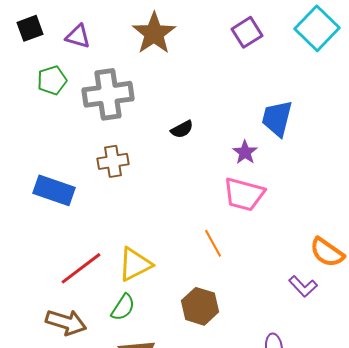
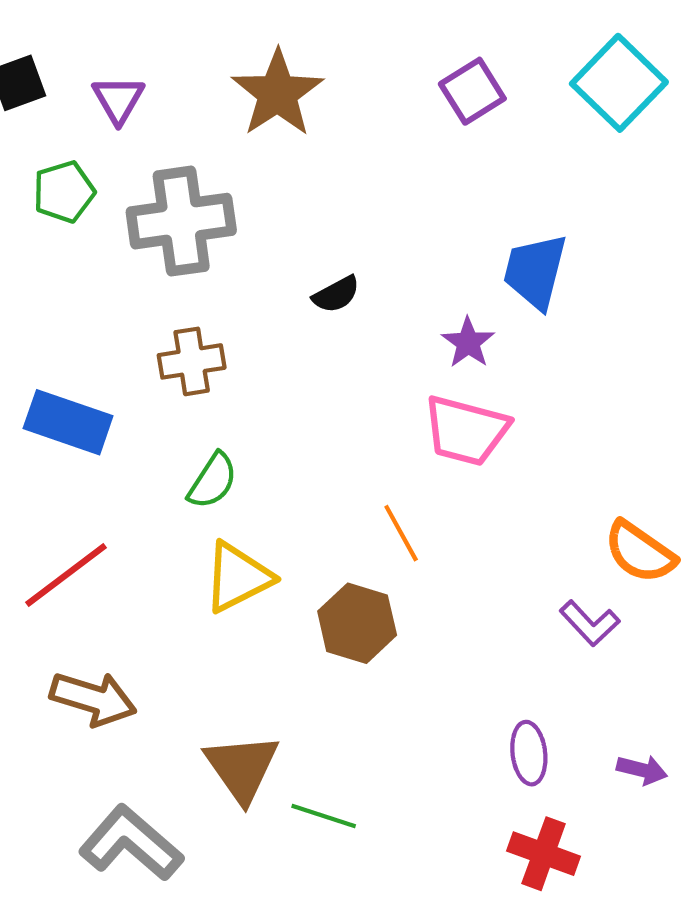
purple triangle: (78, 36) -> (118, 100), turned 44
red line: (81, 268) -> (66, 575), moved
brown hexagon: (200, 306) -> (357, 623), moved
green semicircle: (123, 307) -> (213, 481), moved

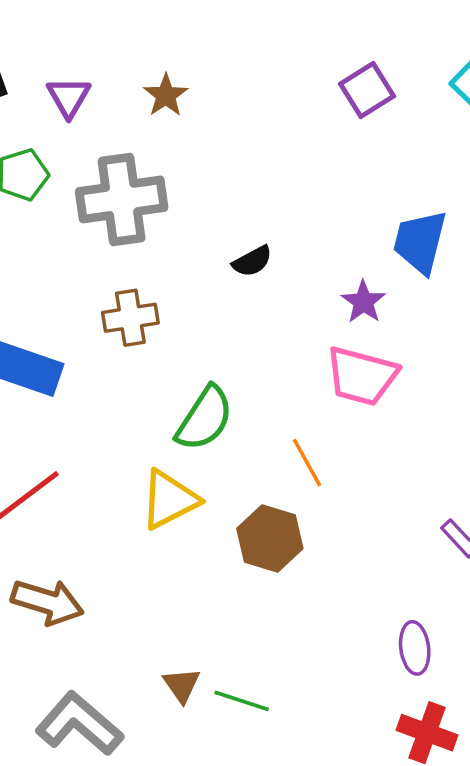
brown star: (278, 93) -> (166, 95), moved, size x0.6
green semicircle: (213, 481) -> (205, 418), moved, size x1.4
brown triangle: (242, 768) -> (182, 685), moved, size x0.6

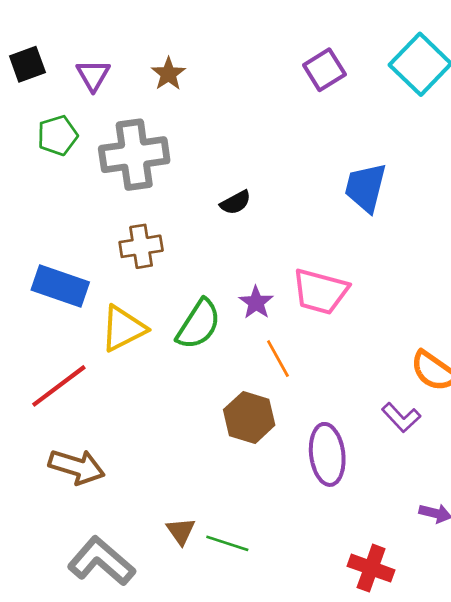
purple star: (363, 302) -> (256, 302), moved
yellow triangle: (169, 500) -> (123, 328), moved
purple ellipse: (415, 648) -> (327, 454), moved, size x1.5

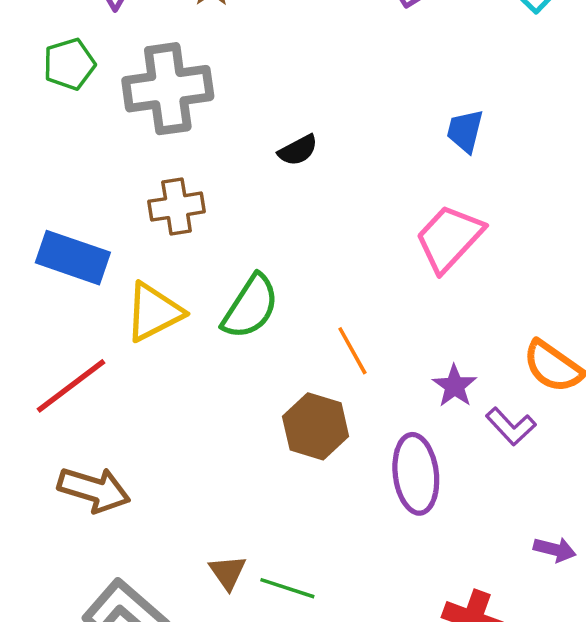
blue trapezoid: (366, 187) -> (465, 131), size x0.7
pink trapezoid: (320, 292) -> (449, 238), moved, turned 118
purple star: (256, 302) -> (454, 386), moved

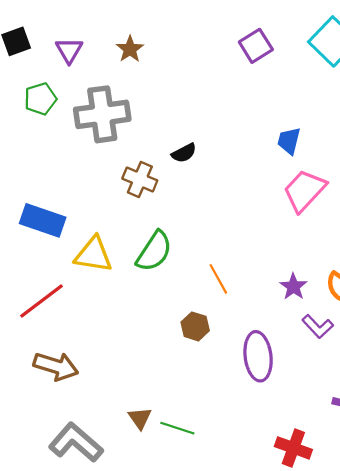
brown cross: (177, 207) -> (140, 180), moved, turned 32
pink trapezoid: (449, 238) -> (304, 191), moved
yellow triangle: (154, 312) -> (93, 255), turned 36
purple star: (454, 386) -> (293, 287), moved
brown hexagon: (316, 426) -> (195, 326), size x0.7

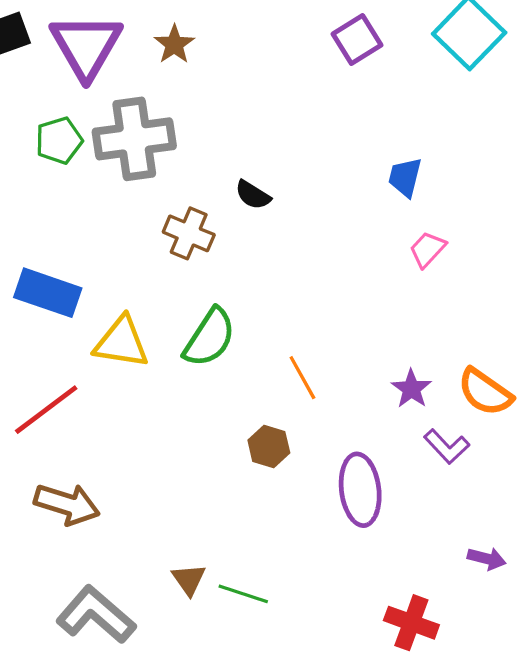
purple triangle: (69, 50) -> (86, 46), size x1.8
green pentagon: (40, 99) -> (59, 140), moved
black semicircle: (184, 153) -> (253, 195), turned 60
pink trapezoid: (304, 191) -> (427, 249), size x0.6

